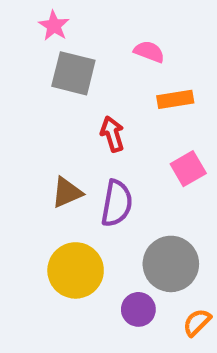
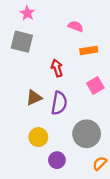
gray square: (73, 73) -> (22, 42), moved
yellow circle: (76, 270) -> (38, 137), size x0.7
purple circle: (138, 309) -> (57, 160), moved

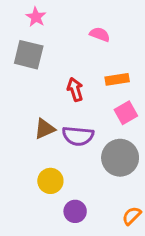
orange rectangle: (89, 50) -> (117, 79), moved
purple semicircle: (59, 103) -> (78, 136), turned 85
gray circle: (87, 134) -> (120, 158), moved

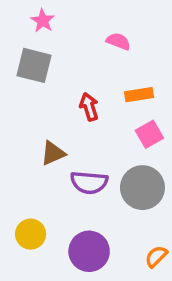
purple semicircle: (78, 136) -> (89, 182), moved
yellow circle: (50, 181) -> (31, 234), moved
purple circle: (75, 211) -> (89, 251), size x1.5

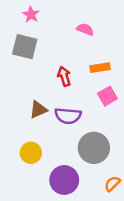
purple semicircle: (89, 182) -> (68, 116), moved
gray circle: (142, 188) -> (94, 148), moved
yellow circle: (31, 234) -> (31, 153), moved

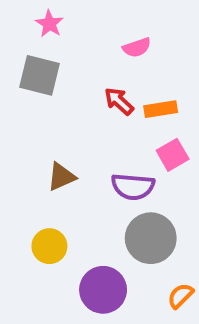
pink semicircle: (85, 29) -> (137, 48), turned 140
red arrow: (64, 76) -> (119, 101), moved, turned -30
purple semicircle: (68, 116) -> (133, 187), moved

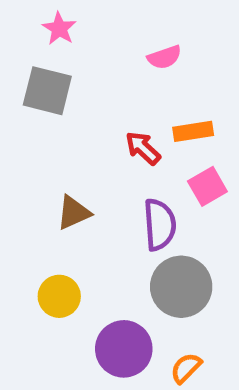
red arrow: (119, 101) -> (143, 148), moved
purple semicircle: (133, 187) -> (160, 225), turned -99
orange semicircle: (181, 296) -> (186, 368), moved

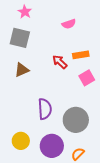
brown triangle: (74, 213) -> (22, 70), moved
purple semicircle: (160, 225) -> (45, 109), moved
yellow circle: (59, 296) -> (21, 141), moved

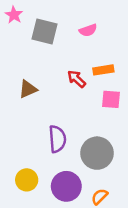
pink star: (25, 12) -> (14, 15), moved
gray square: (20, 38) -> (45, 32), moved
pink square: (87, 78) -> (111, 99), turned 35

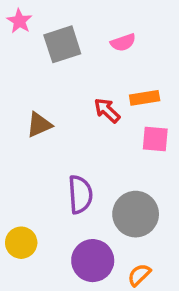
gray square: (45, 32) -> (62, 44), turned -32
yellow circle: (27, 180) -> (21, 243), moved

